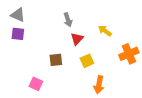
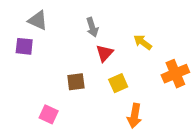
gray triangle: (18, 15) -> (38, 20), moved

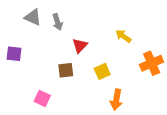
gray arrow: (92, 27) -> (58, 22), moved
purple square: (24, 46) -> (14, 54), moved
red triangle: (105, 53) -> (80, 46), moved

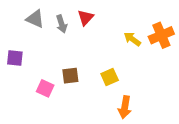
red triangle: (80, 46) -> (86, 18), moved
orange cross: (152, 63) -> (161, 35), moved
pink square: (42, 98) -> (45, 88), moved

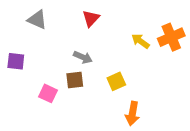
gray arrow: (62, 24) -> (83, 57), moved, turned -48

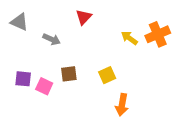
gray triangle: (37, 20) -> (19, 22), moved
gray arrow: (83, 57) -> (52, 39), moved
purple square: (16, 61) -> (23, 79), moved

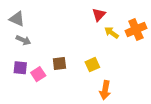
red triangle: (84, 17) -> (99, 15), moved
gray arrow: (52, 39) -> (23, 40), moved
pink square: (44, 86) -> (38, 74), turned 32

